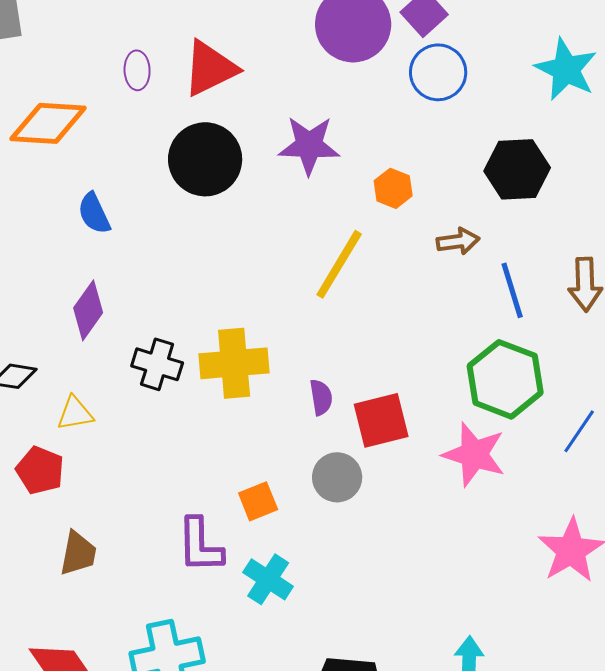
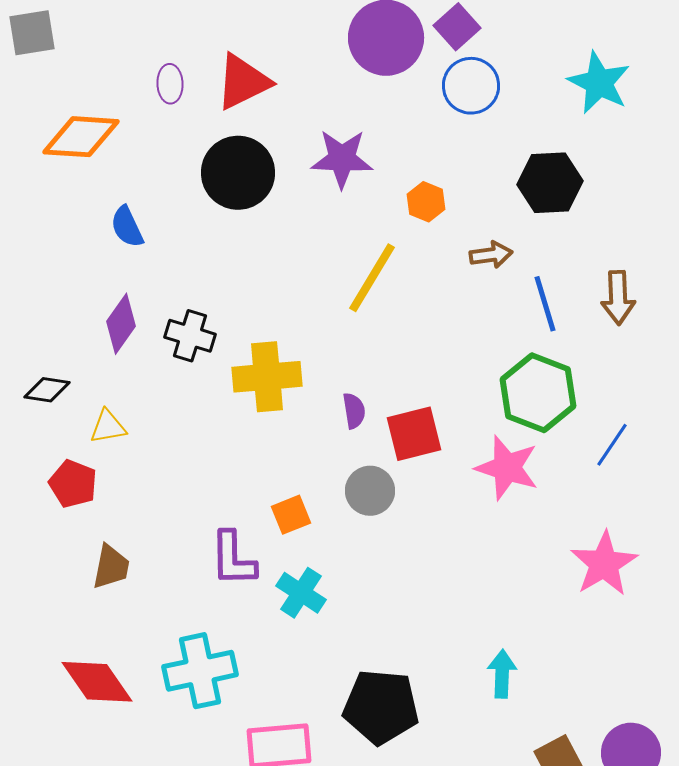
black cross: (157, 364) -> (190, 336), moved

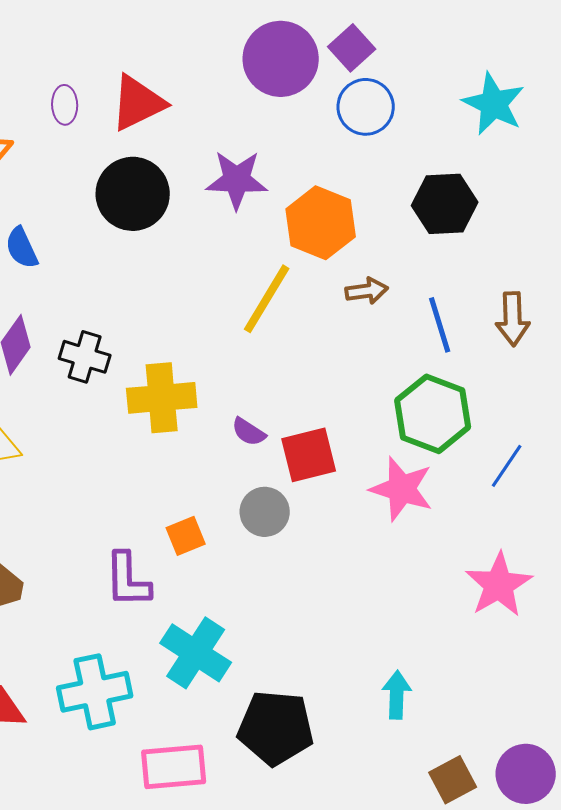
orange hexagon: (426, 202) -> (321, 223), size x1.8
brown arrow: (491, 255) -> (367, 291), moved
purple semicircle: (354, 411) -> (249, 432), turned 132
cyan cross: (301, 593) -> (196, 653), moved, size x1.4

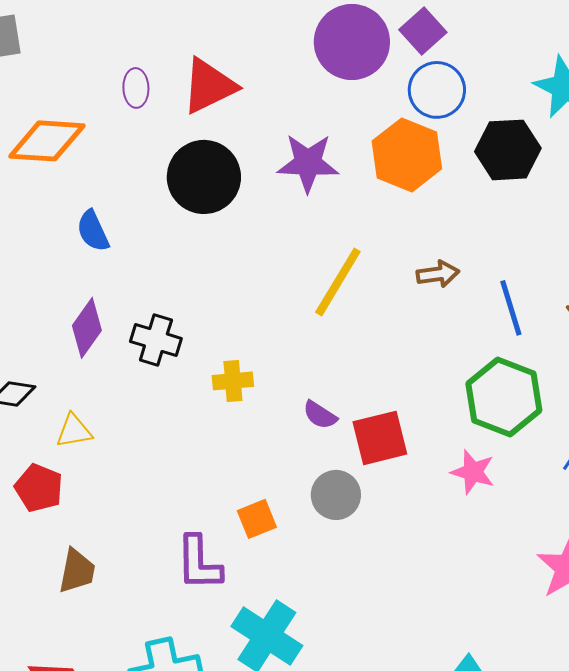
black hexagon: (445, 204) -> (508, 150), moved
orange hexagon: (321, 223) -> (407, 155), moved
yellow cross: (162, 398) -> (233, 381), size x0.6
pink star: (402, 489) -> (473, 472), size x0.7

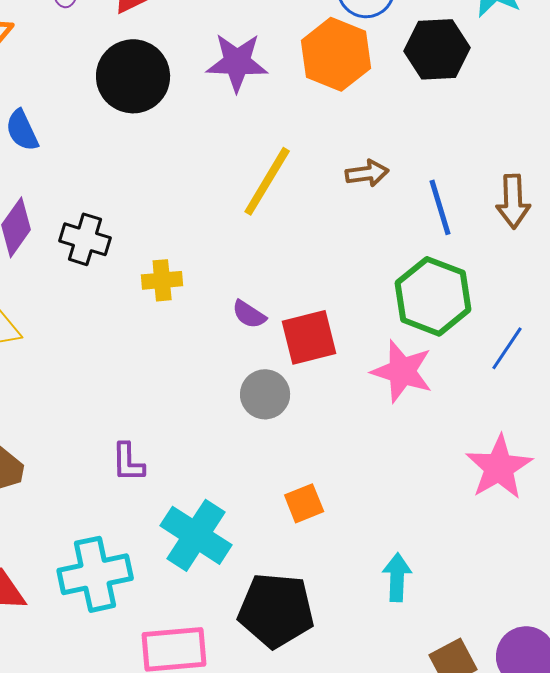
pink star: (473, 472) -> (402, 371), size x1.4
orange square: (257, 519) -> (304, 503), moved
purple L-shape: (199, 563) -> (128, 462), size x0.7

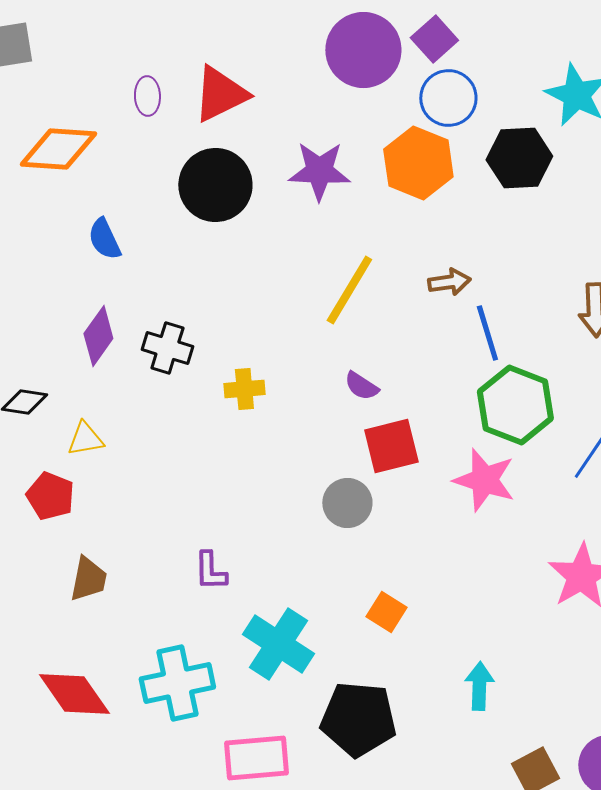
blue line: (440, 207) -> (487, 333), moved
purple semicircle: (249, 314) -> (361, 386), moved
orange square: (304, 503) -> (386, 612), turned -36

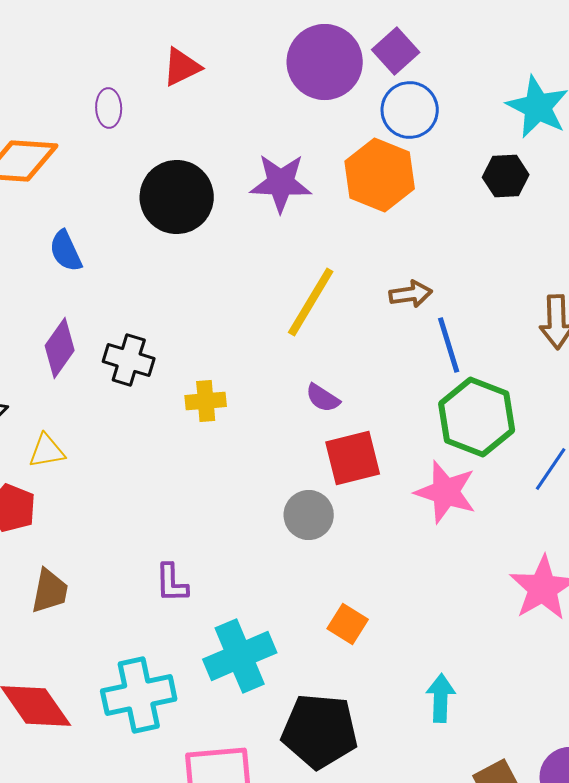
red triangle: (220, 94) -> (182, 67), moved, size x0.7
black hexagon: (519, 158) -> (506, 176), moved, size x0.7
cyan cross: (278, 644) -> (240, 656), turned 34

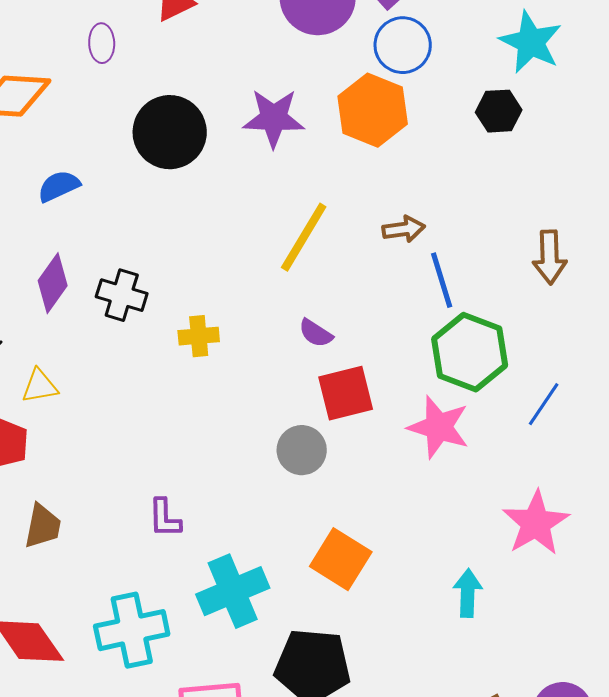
blue semicircle: (66, 251) -> (59, 186), turned 90
orange square: (348, 624) -> (341, 559), size x1.5
cyan arrow: (441, 698) -> (468, 593), moved

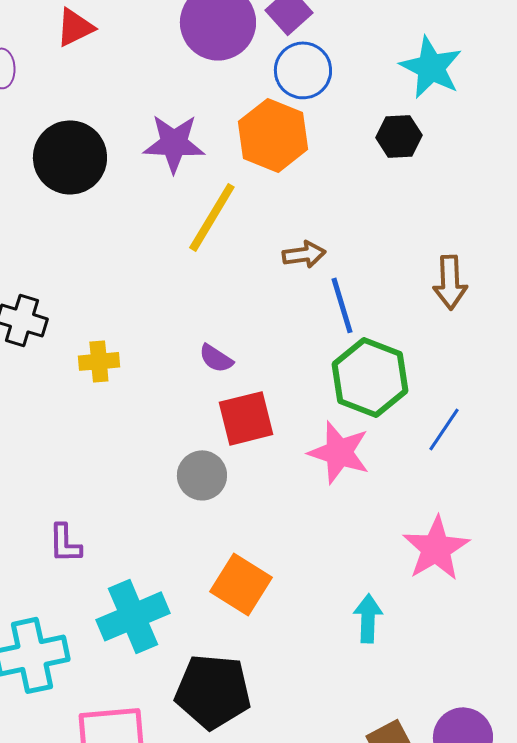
yellow line: (304, 237) -> (212, 217), moved

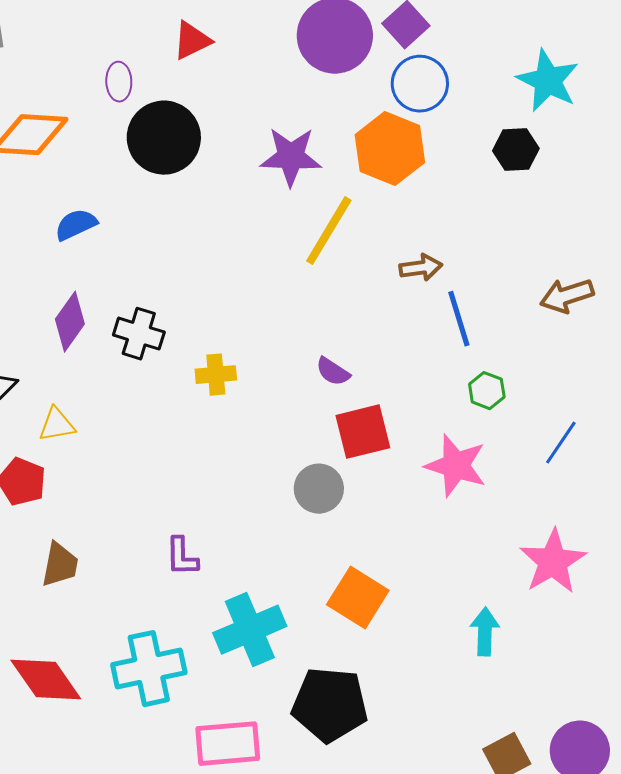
black circle: (70, 157) -> (164, 138), moved
brown arrow: (450, 282) -> (567, 296), turned 74
green hexagon: (370, 377) -> (487, 391), size x0.5

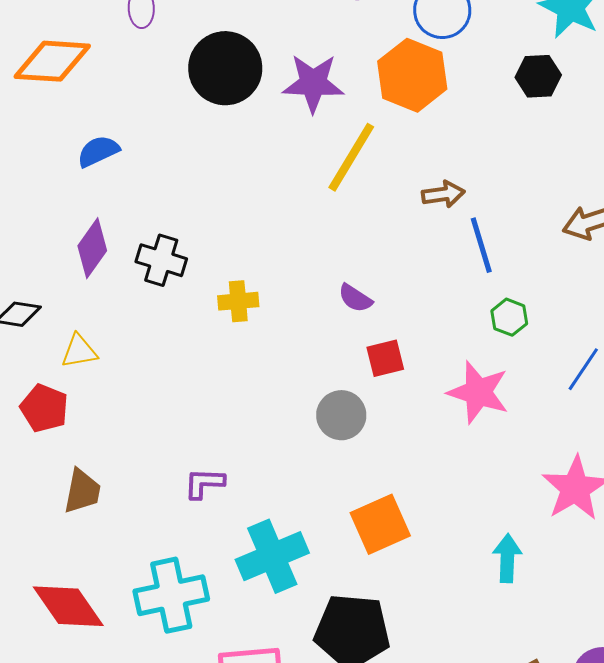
black circle: (164, 138) -> (225, 68), moved
red square: (363, 432) -> (385, 358), size x0.7
purple L-shape: (182, 557) -> (204, 483), turned 93
orange square: (358, 598) -> (380, 524), turned 34

